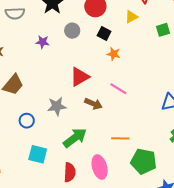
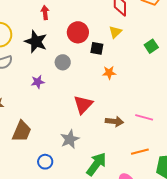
green square: (163, 30) -> (151, 46), moved
black square: (104, 34) -> (97, 48), moved
pink line: (118, 89) -> (144, 117), moved
brown arrow: (93, 104) -> (114, 121), moved

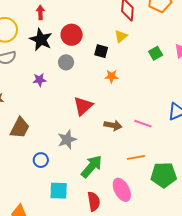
red arrow: (45, 13) -> (40, 12), moved
red circle: (78, 32) -> (72, 35), moved

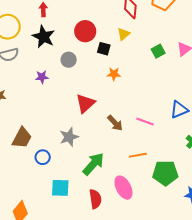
red circle: (72, 35) -> (85, 31), moved
brown arrow: (113, 125) -> (115, 123), turned 36
brown trapezoid: (20, 128) -> (22, 138), moved

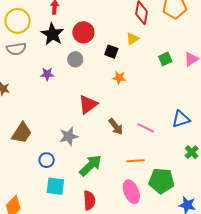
red circle: (85, 31) -> (83, 32), moved
blue circle: (43, 157) -> (47, 160), moved
pink ellipse: (123, 188) -> (131, 192), moved

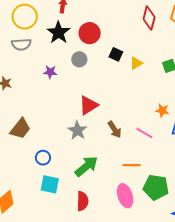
yellow triangle: (132, 39) -> (136, 63), moved
orange star: (119, 78) -> (162, 110), moved
gray star: (69, 136) -> (77, 130), moved, turned -30

